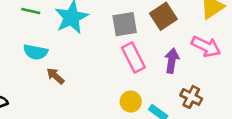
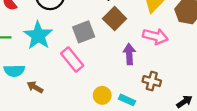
pink rectangle: (133, 57) -> (72, 59), moved

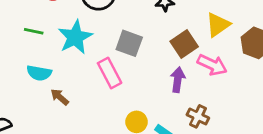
brown square: (115, 19) -> (184, 44), moved
gray square: (84, 32) -> (129, 43), turned 30

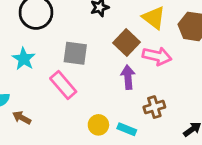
yellow triangle: (218, 25) -> (154, 18), turned -35
cyan star: (75, 37) -> (24, 59), size x0.7
brown cross: (198, 116) -> (154, 107), turned -30

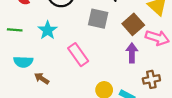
gray square: (75, 53) -> (98, 19), moved

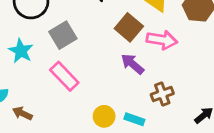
gray square: (98, 19) -> (63, 35), moved, turned -35
purple arrow: (132, 53) -> (132, 64), turned -42

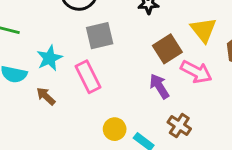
cyan star: (21, 51) -> (49, 58), moved
brown cross: (162, 94) -> (179, 125), turned 35
brown arrow: (22, 113) -> (46, 96), moved

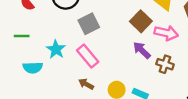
brown arrow: (46, 96) -> (86, 84), moved
brown cross: (179, 125) -> (165, 64), moved

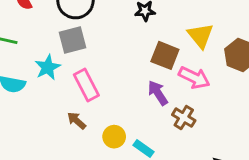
brown square: (141, 21) -> (165, 55), turned -35
gray square: (89, 24) -> (72, 40), moved

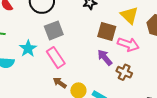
gray square: (72, 40) -> (54, 30), moved
brown arrow: (77, 121) -> (60, 83), moved

